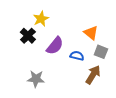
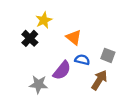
orange triangle: (91, 33) -> (74, 37), moved
purple semicircle: (55, 46) -> (62, 70), moved

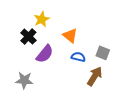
purple semicircle: (62, 70) -> (45, 54), moved
gray star: (38, 84) -> (24, 80), moved

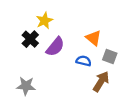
orange triangle: (70, 36) -> (93, 38), moved
purple semicircle: (45, 54) -> (55, 47), moved

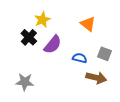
orange triangle: (93, 38) -> (88, 24), moved
brown arrow: (101, 82) -> (96, 78), turned 72

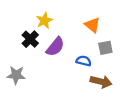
gray square: (104, 54) -> (105, 48), moved, turned -32
gray star: (25, 82) -> (16, 75), moved

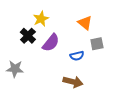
blue semicircle: (84, 61) -> (77, 56), turned 152
brown arrow: (101, 82) -> (73, 82), moved

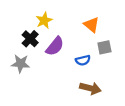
gray star: (15, 69) -> (20, 64), moved
brown arrow: (73, 82) -> (90, 88), moved

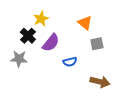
blue semicircle: (83, 60) -> (70, 62), moved
brown arrow: (90, 88) -> (100, 82), moved

